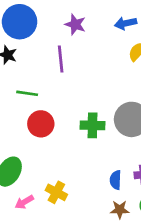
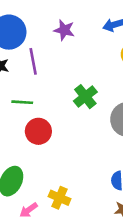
purple line: (61, 59) -> (33, 61), moved
green cross: (92, 125) -> (85, 97), moved, turned -35

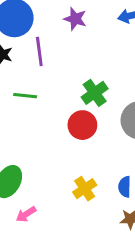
red circle: (38, 131) -> (82, 125), moved
yellow cross: (59, 198) -> (85, 189), moved, turned 30

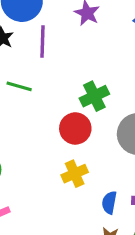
yellow cross: (85, 189) -> (75, 174), moved

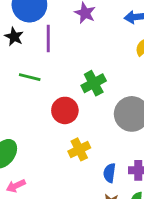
red circle: (75, 128) -> (65, 110), moved

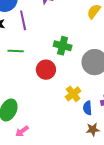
green cross: (94, 83) -> (63, 46), turned -36
yellow cross: (79, 149) -> (73, 94), moved

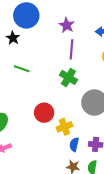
purple line: (23, 20) -> (71, 49), moved
red circle: (46, 70) -> (44, 113), moved

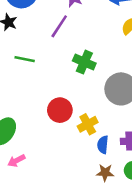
purple line: (71, 49) -> (59, 26), moved, turned 36

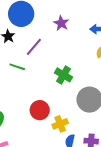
purple line: (59, 26) -> (34, 47), moved

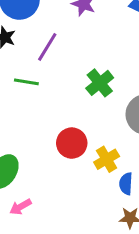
green cross: (64, 75) -> (100, 83), turned 30

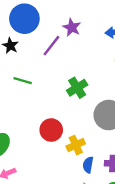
purple line: (47, 47) -> (51, 46), moved

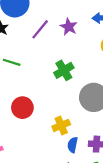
purple star: (72, 27) -> (69, 27), moved
red circle: (51, 130) -> (22, 108), moved

